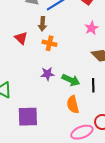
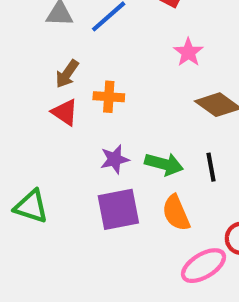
brown arrow: (42, 24) -> (67, 74), moved, turned 40
red triangle: (21, 38) -> (65, 112), moved
purple square: (28, 117) -> (118, 209), moved

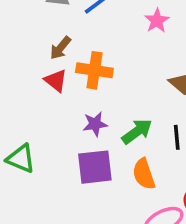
pink star: (188, 52) -> (157, 21), moved
orange cross: (109, 97) -> (94, 70), size x1.4
green arrow: (164, 164) -> (137, 131), turned -56

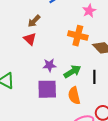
orange cross: (94, 70) -> (78, 36), moved

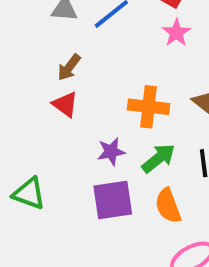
orange cross: (78, 36) -> (148, 107), moved

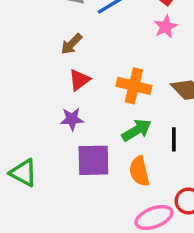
red triangle: (65, 104) -> (79, 80), moved, turned 40
purple star: (111, 152) -> (72, 119), moved
green triangle: (29, 194) -> (23, 173), moved

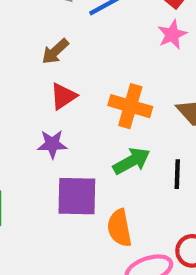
orange semicircle: (139, 171) -> (119, 228), moved

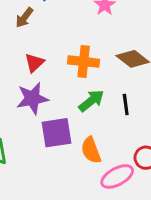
brown arrow: (55, 51) -> (24, 18), moved
purple star: (52, 144) -> (32, 98), size x1.5

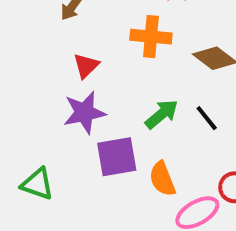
orange cross: (84, 62) -> (151, 37), moved
black line: (126, 104) -> (207, 118), turned -30

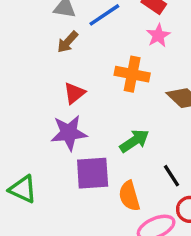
black line: (207, 118) -> (171, 176), moved

